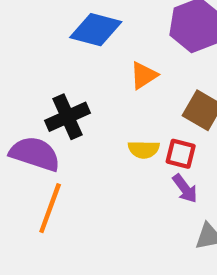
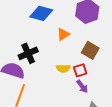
red square: (181, 154) -> (80, 70), turned -32

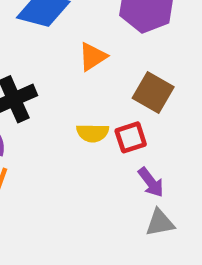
purple arrow: (82, 86) -> (151, 182), moved

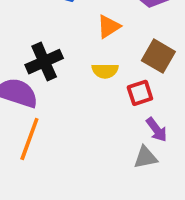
yellow semicircle: (93, 133) -> (105, 71), moved
gray triangle: (160, 223) -> (145, 157), moved

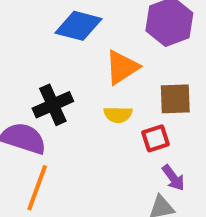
orange triangle: (109, 27) -> (122, 67), size x1.4
brown square: (158, 56) -> (175, 99), turned -32

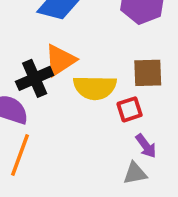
orange triangle: (122, 67) -> (60, 60), moved
yellow semicircle: (118, 115) -> (95, 87), size x1.6

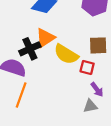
yellow semicircle: (95, 87) -> (66, 54), turned 30
red square: (130, 109) -> (87, 67), turned 32

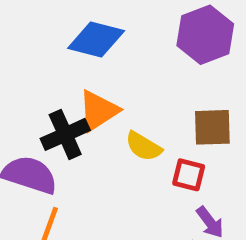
yellow semicircle: (66, 54) -> (144, 146), size x0.7

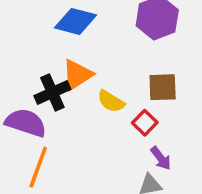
red square: (189, 175) -> (145, 123), turned 30

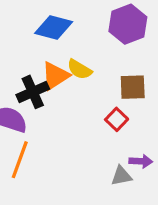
yellow semicircle: (111, 101) -> (79, 69), moved
purple arrow: (161, 158) -> (141, 161), moved, turned -50

